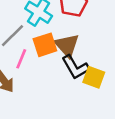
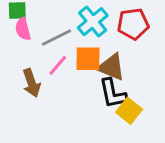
brown triangle: (67, 45) -> (111, 67), turned -44

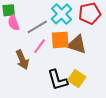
black L-shape: (113, 93) -> (58, 80), moved
yellow square: (129, 111) -> (77, 79), moved

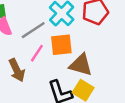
brown triangle: (77, 44) -> (81, 65), moved

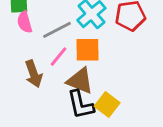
brown triangle: (81, 65) -> (80, 81), moved

